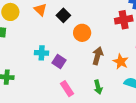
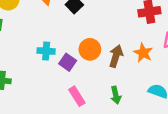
orange circle: (82, 33) -> (90, 49), moved
orange star: (121, 62) -> (143, 53), moved

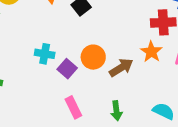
orange star: (143, 53) -> (151, 52), moved
brown arrow: (116, 56) -> (121, 68), turned 35

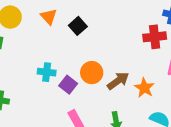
orange star: (151, 52) -> (144, 88), moved

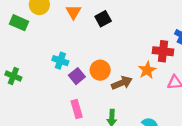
black square: (78, 26) -> (103, 19), moved
orange star: (144, 88) -> (147, 70), moved

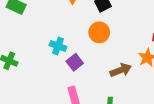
orange circle: (100, 70) -> (99, 32), moved

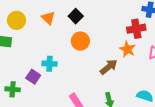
purple square: (75, 62) -> (33, 77), moved

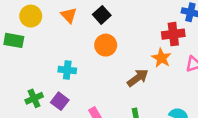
purple square: (33, 77) -> (60, 101), moved
green cross: (13, 89) -> (34, 98), moved, turned -32

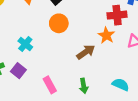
cyan cross: (67, 70) -> (25, 44), turned 32

